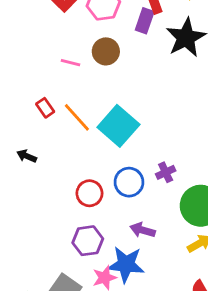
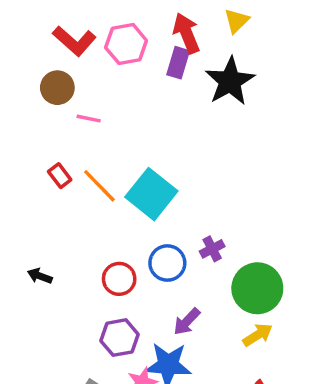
brown circle: (106, 51) -> (57, 88), moved
black arrow: (27, 156) -> (40, 276), moved
purple arrow: (143, 230) -> (187, 322), turned -60

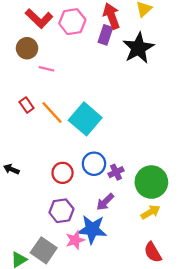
purple cross: (212, 249) -> (116, 172), moved

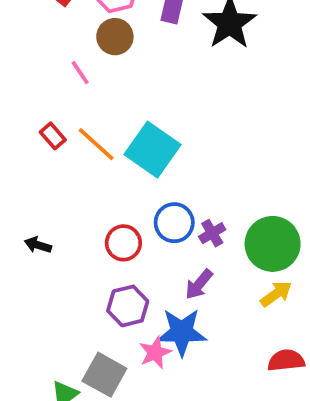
brown circle: (27, 48) -> (115, 37), moved
pink line: (46, 69) -> (80, 73), turned 48
red semicircle: (153, 252) -> (286, 360), turned 120

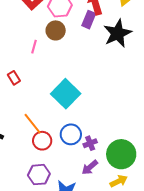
pink line: (80, 73) -> (34, 47), turned 40
orange line: (96, 144) -> (33, 124), moved
purple arrow: (199, 284) -> (90, 167), moved

